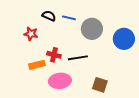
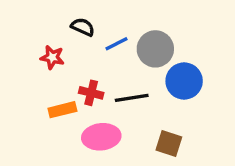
blue line: (69, 18) -> (116, 44), moved, turned -40
blue circle: (124, 39) -> (184, 81), moved

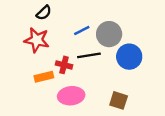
black semicircle: (83, 27) -> (44, 13), moved, turned 112
red star: (52, 57) -> (37, 40), size x1.5
black line: (132, 98) -> (89, 55), moved

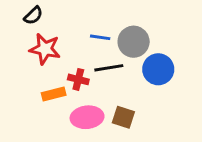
black semicircle: (44, 13) -> (33, 16), moved
blue line: (82, 31) -> (100, 37), turned 35
brown square: (119, 100) -> (123, 117), moved

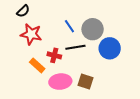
blue line: (100, 37) -> (69, 26), turned 48
orange rectangle: (54, 94) -> (37, 65), turned 56

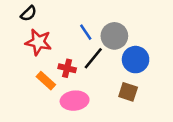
black line: (75, 47) -> (93, 58), turned -42
brown square: (86, 82) -> (128, 92), moved

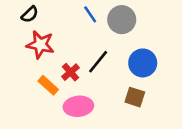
blue line: (86, 32) -> (90, 14), moved
gray circle: (114, 36) -> (122, 20), moved
red cross: (67, 68) -> (71, 72), turned 35

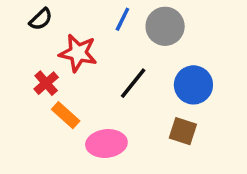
blue line: (90, 14) -> (122, 19), turned 60
red star: (40, 45) -> (78, 53), moved
red cross: (71, 72) -> (46, 83), moved

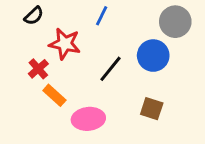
gray circle: (165, 26) -> (175, 22), moved
blue circle: (193, 85) -> (153, 56), moved

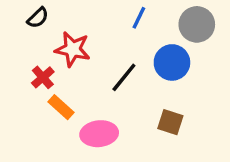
blue line: (102, 16) -> (139, 18), moved

